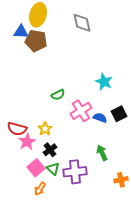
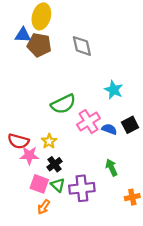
gray diamond: (82, 23) -> (82, 46), moved
green semicircle: (58, 95) -> (63, 104), size x1.6
pink star: (27, 142) -> (29, 155), turned 30
pink square: (36, 168) -> (39, 184), turned -30

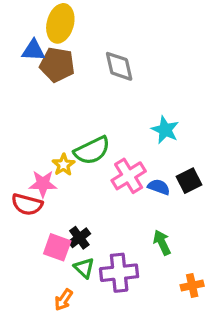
yellow star: (49, 141) -> (64, 165), moved
pink star: (29, 155) -> (43, 184), moved
pink square: (39, 184) -> (57, 247), moved

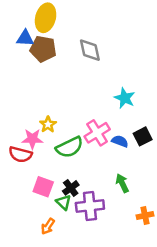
green semicircle: (92, 150) -> (70, 147), moved
black cross: (79, 238) -> (71, 188), moved

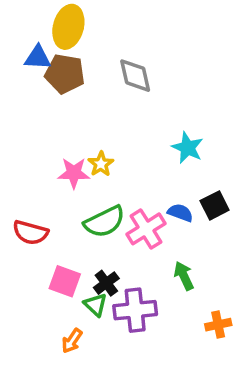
yellow star: (48, 124) -> (101, 164), moved
pink cross: (97, 133) -> (146, 229), moved
pink star: (32, 139) -> (74, 173), moved

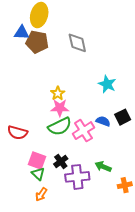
pink star: (74, 173) -> (60, 108), moved
green arrow: (184, 276) -> (103, 167), moved, turned -42
green triangle: (95, 305) -> (38, 174), moved

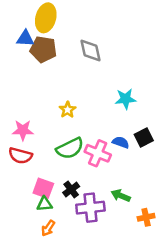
cyan star: (107, 84) -> (126, 99), turned -30
pink star: (60, 108) -> (23, 130), moved
pink cross: (83, 131) -> (98, 153), turned -35
green triangle: (38, 174) -> (45, 204), turned -48

